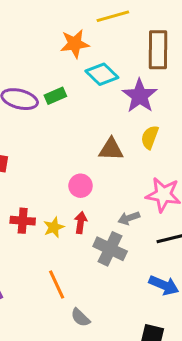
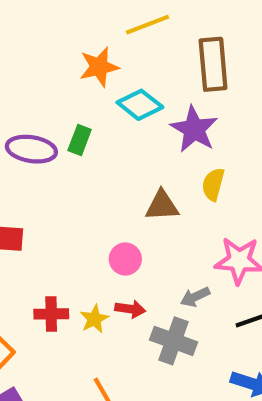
green rectangle: (55, 96) -> (80, 140), turned -40
red arrow: (81, 223) -> (130, 309), turned 95

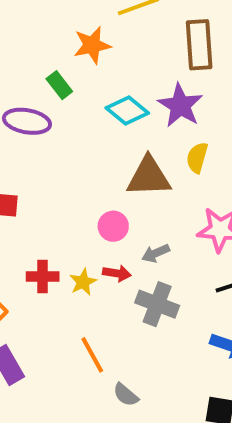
cyan diamond: (140, 105) -> (127, 111), moved
green rectangle: (80, 140) -> (59, 85), moved, turned -60
brown triangle: (162, 206) -> (149, 177), size x1.4
gray arrow: (195, 297) -> (156, 253), moved

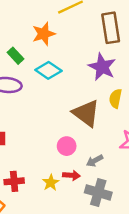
green rectangle: (59, 85) -> (16, 56), moved
cyan diamond: (127, 111) -> (48, 70), moved
brown triangle: (149, 177) -> (86, 113), turned 44
red cross: (43, 277) -> (14, 181), moved

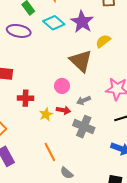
purple star: (102, 67) -> (82, 22), moved
yellow semicircle: (115, 99) -> (103, 41), moved, turned 35
red cross: (14, 181) -> (25, 98), moved

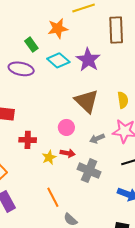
yellow semicircle: (103, 41) -> (123, 100), moved, turned 119
gray arrow: (84, 100) -> (97, 139), moved

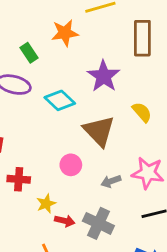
cyan diamond: (58, 60) -> (60, 100), moved
yellow semicircle: (123, 100) -> (142, 112), moved, turned -35
red arrow: (68, 153) -> (65, 221), moved

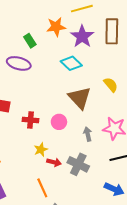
purple star: (104, 76) -> (82, 36), moved
cyan diamond: (60, 100) -> (71, 63), moved
red cross: (19, 179) -> (30, 120), moved
gray arrow: (111, 181) -> (88, 134), turned 96

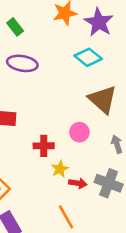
green rectangle: (30, 41) -> (15, 27), moved
red cross: (30, 120) -> (44, 146), moved

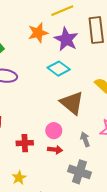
yellow star: (60, 169) -> (19, 178), moved
red arrow: (78, 183) -> (55, 150), moved

